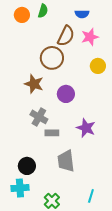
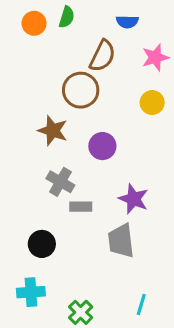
pink star: (90, 37) -> (155, 57), moved
gray trapezoid: (66, 161) -> (121, 241), moved
black circle: (27, 166) -> (42, 244), moved

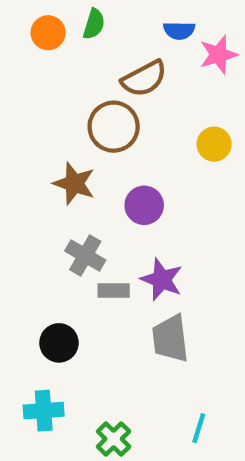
brown semicircle: (102, 56) -> (144, 79), turned 36
pink star: (155, 57) -> (218, 55), moved
purple star: (133, 199) -> (162, 280), moved

